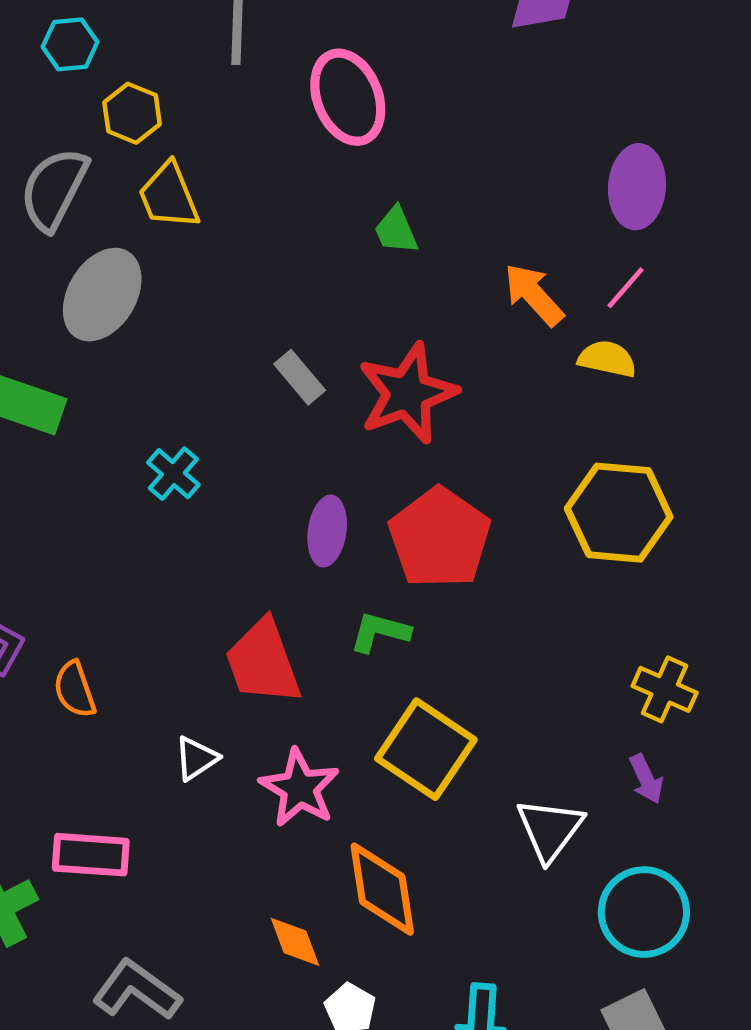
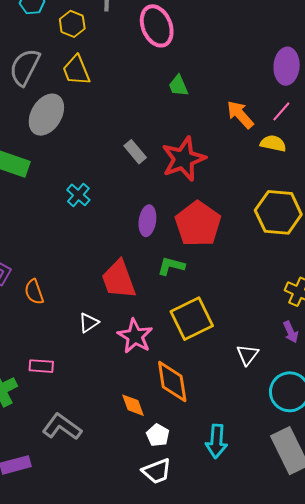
yellow hexagon: (132, 113) -> (72, 24), moved
yellow square: (426, 749) -> (192, 319), turned 30
white triangle: (550, 829) -> (247, 355), size x0.7
pink rectangle: (91, 855) -> (41, 366), size x0.7

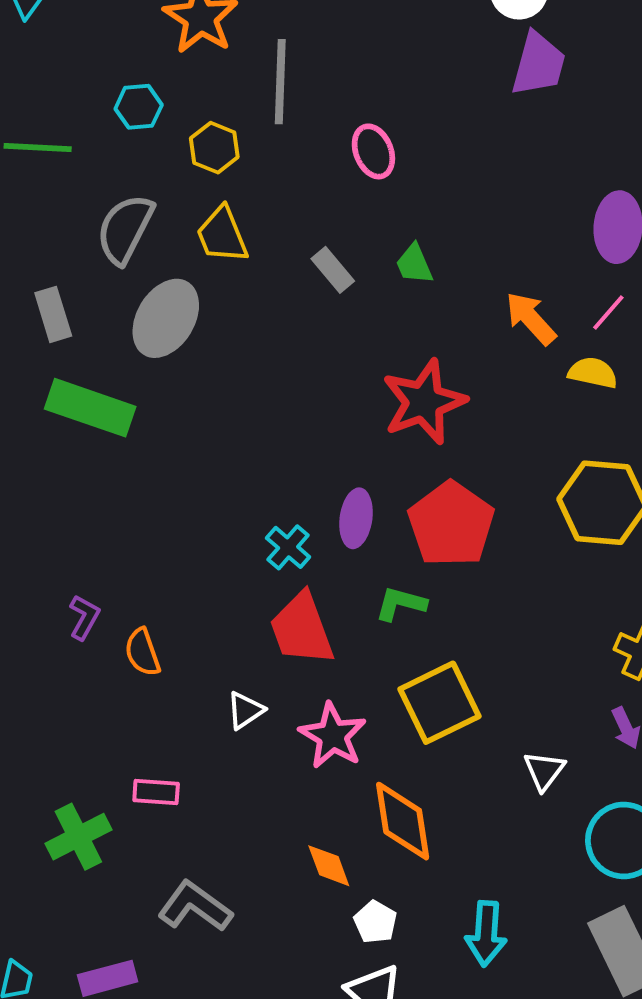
pink ellipse: (157, 26) -> (373, 151), size x0.7
gray rectangle: (135, 152) -> (333, 270), moved
cyan cross: (78, 195) -> (288, 547), moved

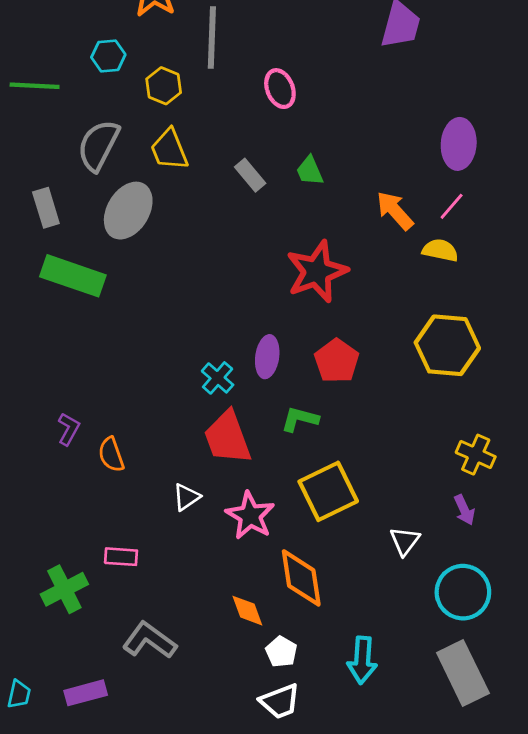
red pentagon: (451, 524) -> (337, 361), size x0.7

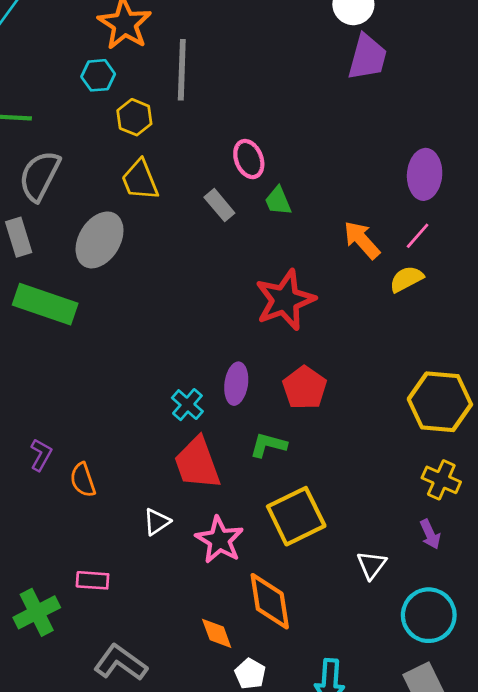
cyan hexagon: (108, 56) -> (98, 75), moved
pink ellipse: (280, 89) -> (249, 159), moved
gray semicircle: (98, 145) -> (40, 176), moved
yellow semicircle: (440, 250) -> (406, 279), turned -40
yellow hexagon: (447, 345) -> (440, 402), moved

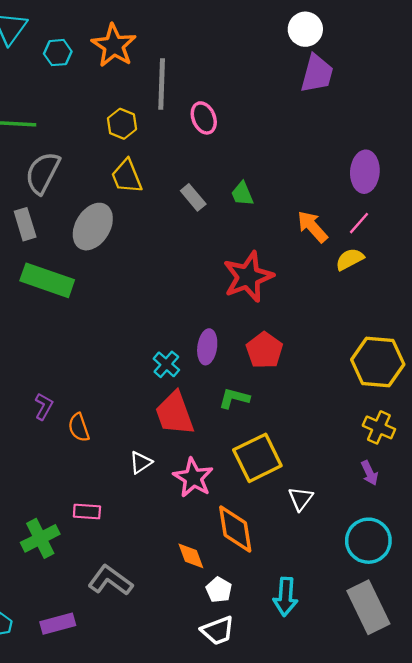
cyan hexagon: (98, 75) -> (58, 53), moved
pink ellipse: (249, 159) -> (204, 118), moved
white triangle: (372, 565) -> (301, 499), moved

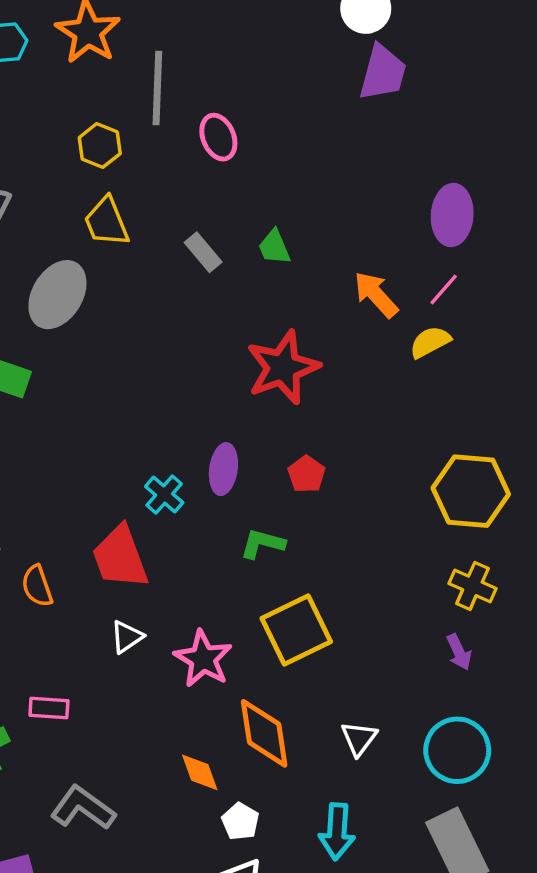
red pentagon: (264, 350) -> (306, 474), size x0.7
red trapezoid: (175, 413) -> (120, 557), moved
white triangle: (301, 499) -> (359, 738), moved

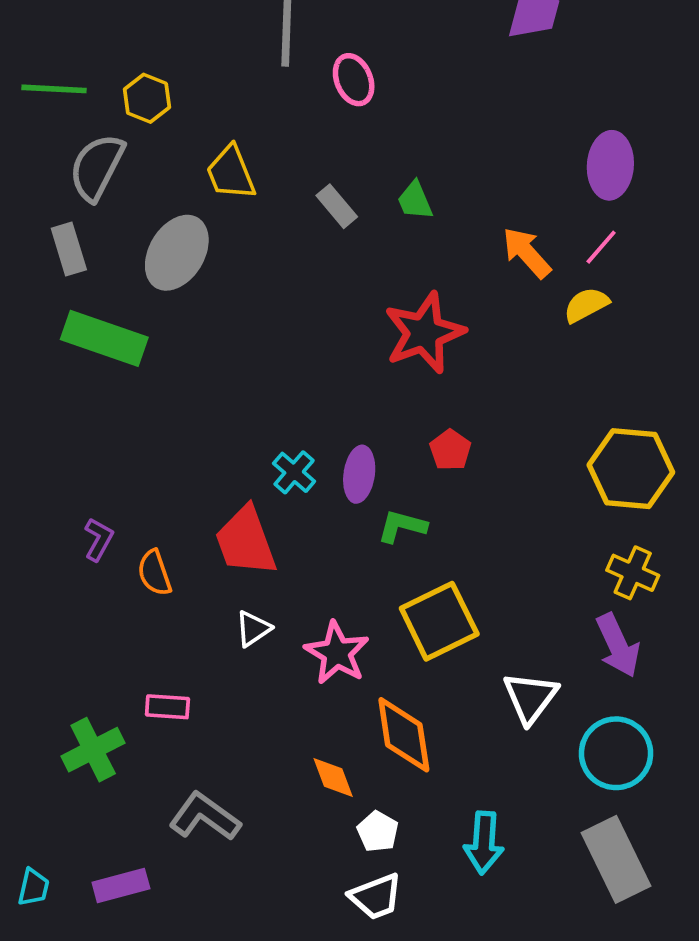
yellow hexagon: (100, 146) -> (147, 98), moved
purple ellipse: (223, 469) -> (359, 474), moved
purple arrow: (459, 652) -> (618, 645), size x1.6
white triangle: (359, 738) -> (530, 697), moved, size x1.4

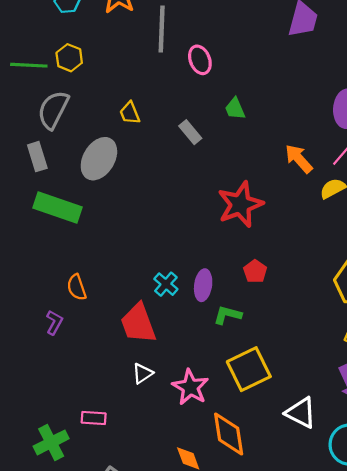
yellow hexagon: (147, 98) -> (69, 58), moved
yellow trapezoid: (231, 173) -> (130, 113), size x0.7
green trapezoid: (415, 201) -> (235, 109), moved
orange semicircle: (154, 573) -> (77, 287), moved
white triangle: (530, 697) -> (301, 413), turned -40

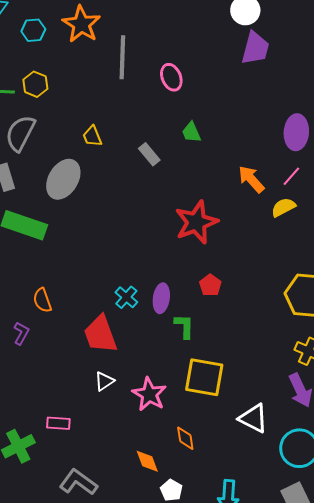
pink ellipse: (200, 60) -> (171, 77), moved
green L-shape: (228, 315) -> (184, 326), turned 76
yellow square: (249, 369) -> (204, 377), turned 36
orange diamond: (229, 434) -> (185, 438), size x0.6

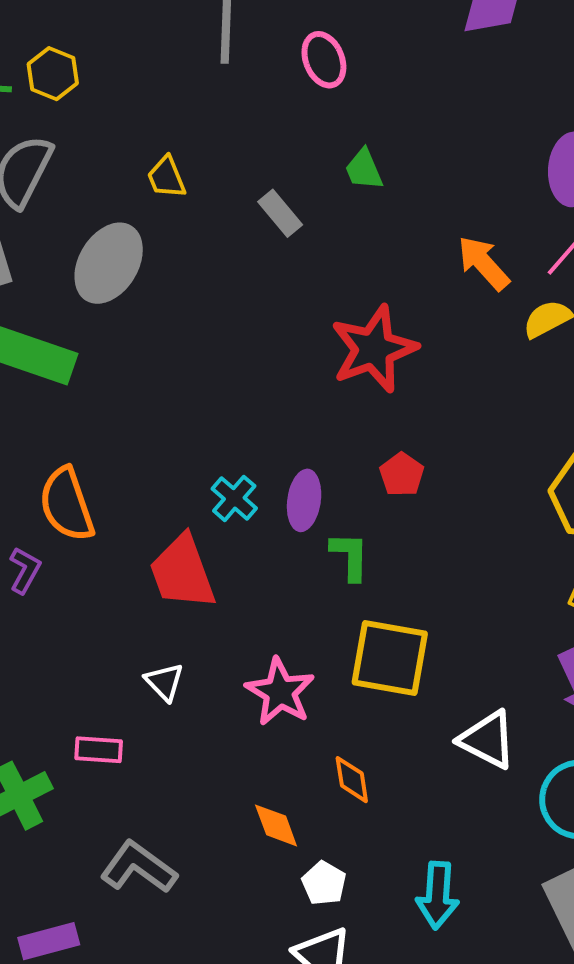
orange semicircle: (42, 300) -> (67, 504), size x1.5
white triangle: (104, 381) -> (164, 682), moved, turned -40

